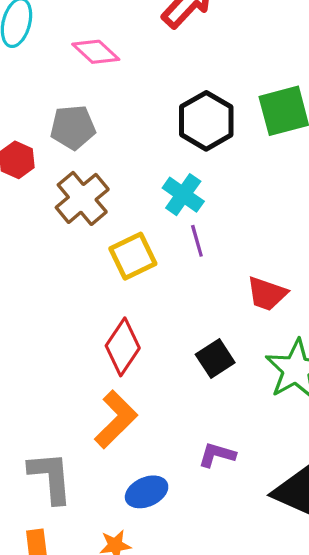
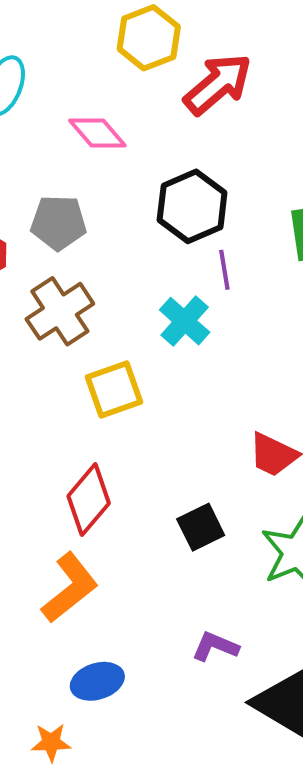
black hexagon: (206, 121) -> (192, 206), moved
purple line: (197, 241) -> (224, 270), moved
purple L-shape: (217, 455) -> (215, 646), moved

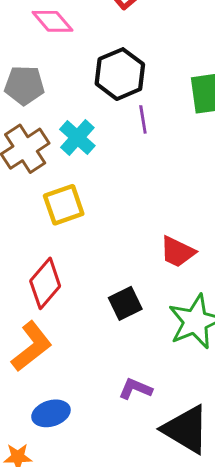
cyan cross: (185, 321) -> (77, 137), moved

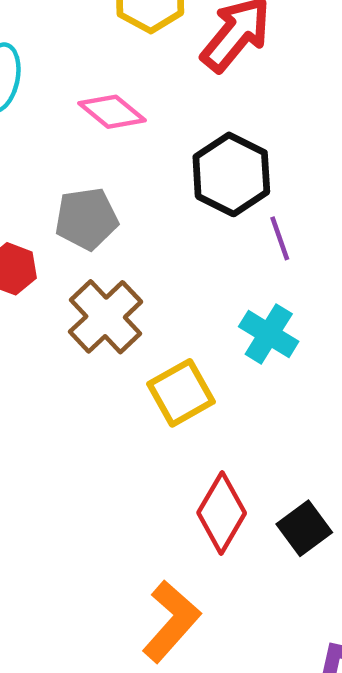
cyan cross: (77, 137) -> (269, 334), moved
red diamond: (45, 283) -> (222, 513), moved

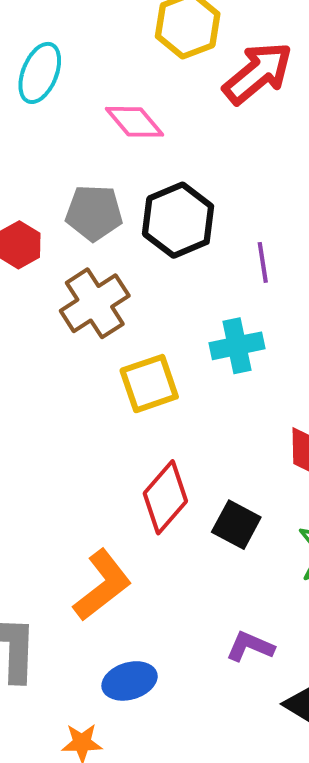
black hexagon: (231, 174) -> (178, 220), moved
cyan cross: (269, 334) -> (237, 346), turned 36
black square: (304, 528) -> (236, 525), turned -36

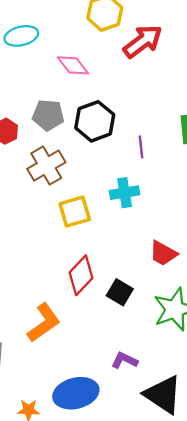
cyan ellipse: (40, 73) -> (21, 36), turned 52
blue ellipse: (130, 681) -> (76, 393), moved, size x1.5

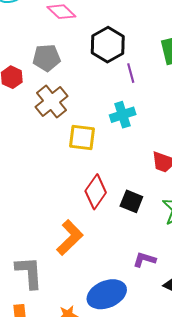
black hexagon: (95, 121) -> (108, 45), moved
yellow square: (75, 212) -> (82, 138), turned 32

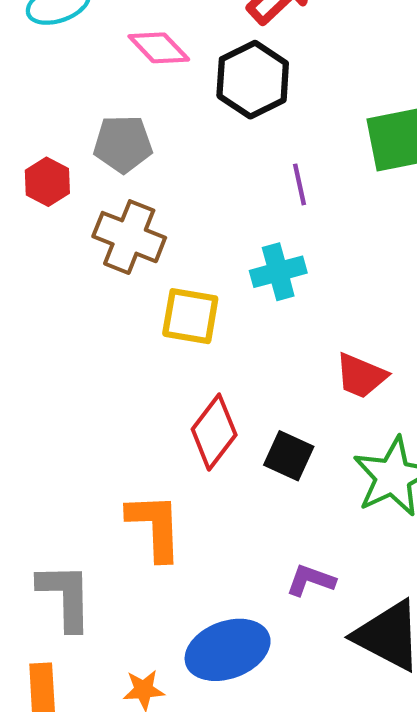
black hexagon: (108, 45) -> (253, 80), moved
brown cross: (51, 102) -> (129, 237), turned -32
orange L-shape: (70, 238) -> (155, 527), turned -51

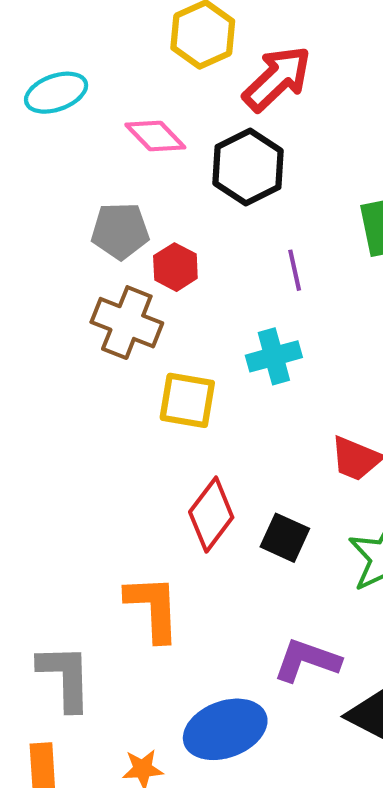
red hexagon: (47, 182) -> (175, 267), moved
purple L-shape: (311, 580) -> (307, 660), size x1.4

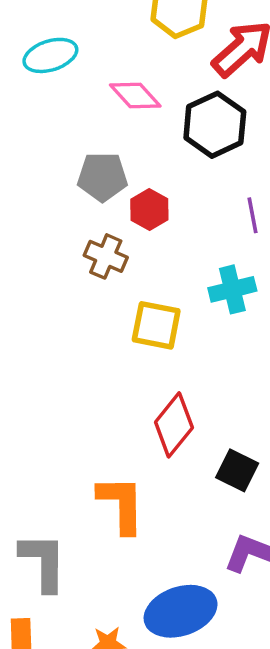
brown cross: (127, 323) -> (106, 256), size x0.7
black square: (285, 538) -> (237, 470), moved

